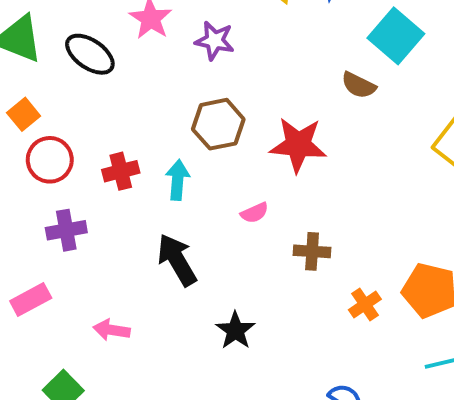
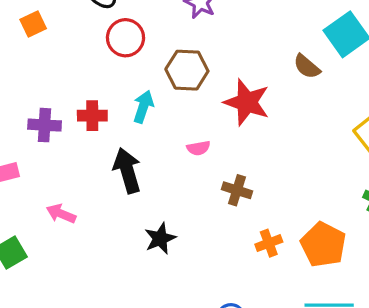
red circle: (50, 160) -> (126, 38), moved
red cross: (121, 171) -> (92, 116), moved

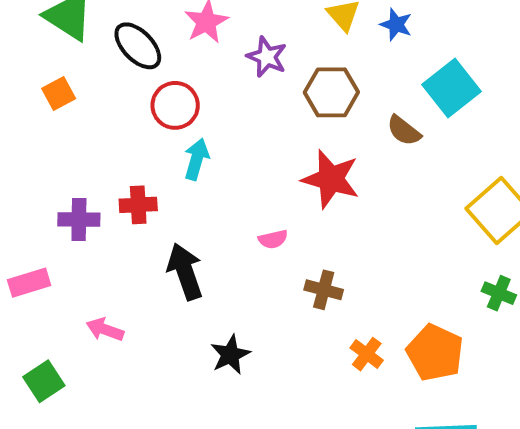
brown hexagon: (187, 70) -> (331, 92), moved
cyan arrow: (143, 107) -> (197, 159), moved
orange cross: (269, 243) -> (367, 354), turned -30

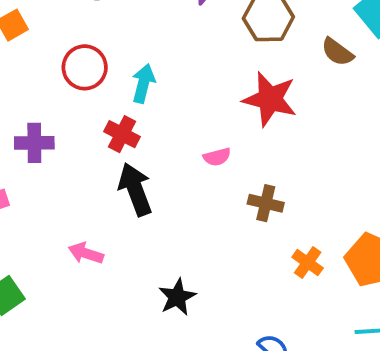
red circle: (175, 105) -> (85, 67), moved
red cross: (138, 205) -> (122, 134), moved, turned 32
pink arrow: (105, 330) -> (86, 253), moved
black star: (230, 355) -> (177, 297), moved

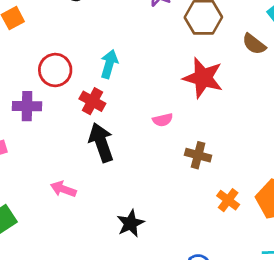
red circle: (85, 67) -> (55, 70), moved

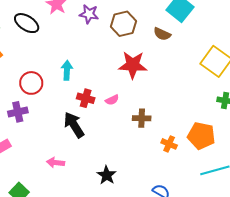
red cross: (92, 101) -> (86, 98), moved

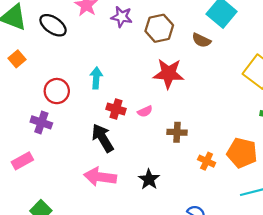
purple cross: (18, 112) -> (41, 122), turned 30
pink arrow: (56, 163) -> (100, 177), moved, size x1.6
black star: (107, 175) -> (149, 179), moved

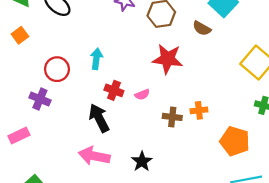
orange cross: (207, 161) -> (199, 110), moved, turned -35

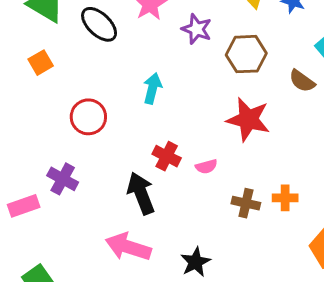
cyan arrow: (96, 59) -> (152, 88), moved
purple cross: (40, 99) -> (63, 179), moved

